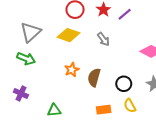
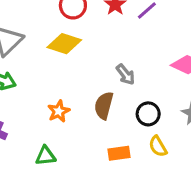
gray arrow: (103, 39) -> (126, 74), moved
orange star: (72, 70) -> (59, 111), moved

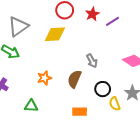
yellow diamond: (64, 44) -> (55, 34), turned -30
yellow semicircle: (158, 146) -> (115, 104), moved

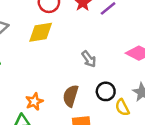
orange star: (44, 78) -> (34, 101), moved
brown semicircle: (74, 79) -> (71, 96), moved

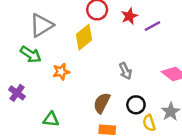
yellow diamond: (41, 32) -> (84, 37), turned -40
orange star: (34, 101) -> (61, 72), moved

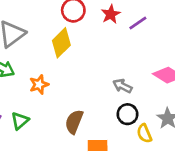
gray arrow: (125, 71) -> (122, 86), moved, turned 147
brown semicircle: (102, 103) -> (74, 122), moved
green triangle: (51, 119) -> (20, 121), moved, turned -42

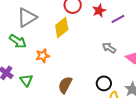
gray arrow: (122, 86) -> (109, 48), moved
green triangle: (20, 121) -> (26, 80), turned -32

